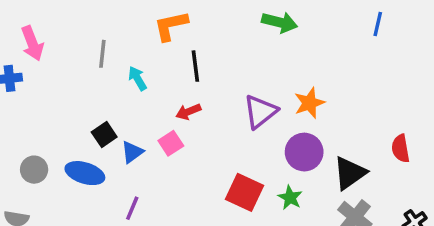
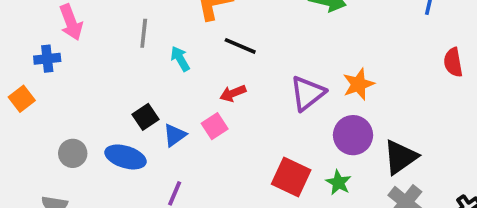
black line: (195, 66) -> (240, 46), turned -60
red semicircle: (401, 149) -> (453, 62), moved

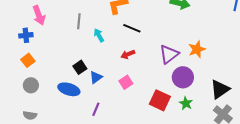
orange square: (22, 99) -> (28, 60), moved
pink square: (215, 126) -> (126, 82), moved
purple circle: (353, 135) -> (183, 77), moved
gray circle: (73, 153) -> (31, 85), moved

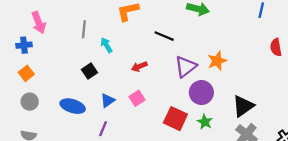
black line: (132, 28) -> (164, 36), moved
black square: (80, 67) -> (90, 71), moved
blue triangle: (96, 77) -> (108, 100), moved

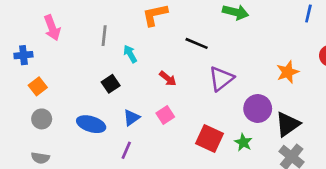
blue cross: (24, 45) -> (23, 55), moved
orange star: (217, 61) -> (288, 72), moved
red arrow: (139, 67) -> (168, 79), turned -119
purple circle: (201, 93) -> (258, 108), moved

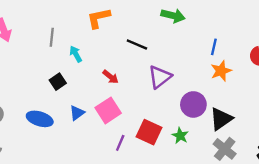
blue line: (308, 13) -> (214, 47), moved
pink square: (165, 115) -> (108, 110), size x1.5
purple line: (126, 150) -> (120, 143), moved

